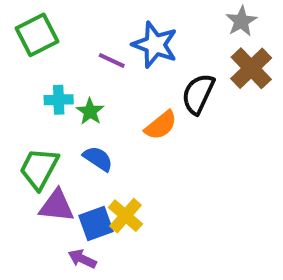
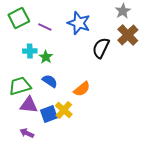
purple line: (112, 60) -> (45, 27), moved
orange semicircle: (161, 125) -> (82, 89), moved
green trapezoid: (39, 168) -> (20, 86), turned 45
purple arrow: (82, 259) -> (27, 133), moved

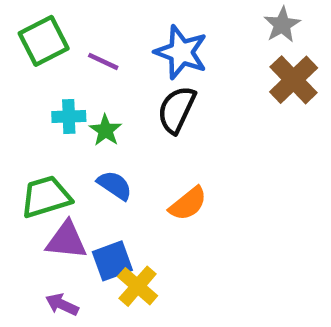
black semicircle: (101, 48) -> (177, 110), moved
yellow cross: (64, 110) -> (138, 286), moved

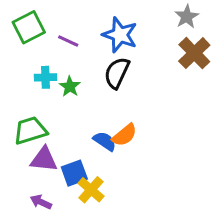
blue semicircle: (115, 185) -> (105, 141), moved

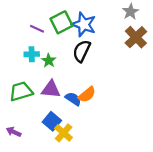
green square: (29, 27) -> (61, 22), moved
purple line: (68, 41) -> (37, 29), moved
purple triangle: (44, 159) -> (51, 89), moved
blue square: (74, 173) -> (52, 121), turned -30
purple arrow: (41, 202) -> (14, 132), moved

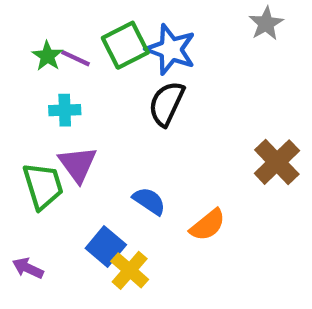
brown cross: (136, 37) -> (277, 162), moved
green star: (49, 61) -> (47, 56), moved
purple triangle: (51, 89) -> (78, 164), moved, turned 48
green trapezoid: (21, 91) -> (43, 186), turned 90
orange semicircle: (87, 95) -> (208, 225), moved

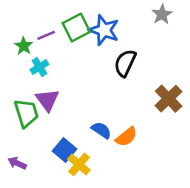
green star: (47, 56) -> (24, 46), moved
purple line: (76, 58) -> (46, 35), turned -48
black semicircle: (166, 104) -> (125, 63), moved
cyan cross: (65, 110) -> (39, 67), turned -30
blue semicircle: (149, 201) -> (101, 130), moved

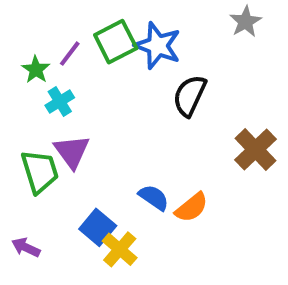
purple line: (46, 35) -> (70, 54), turned -30

